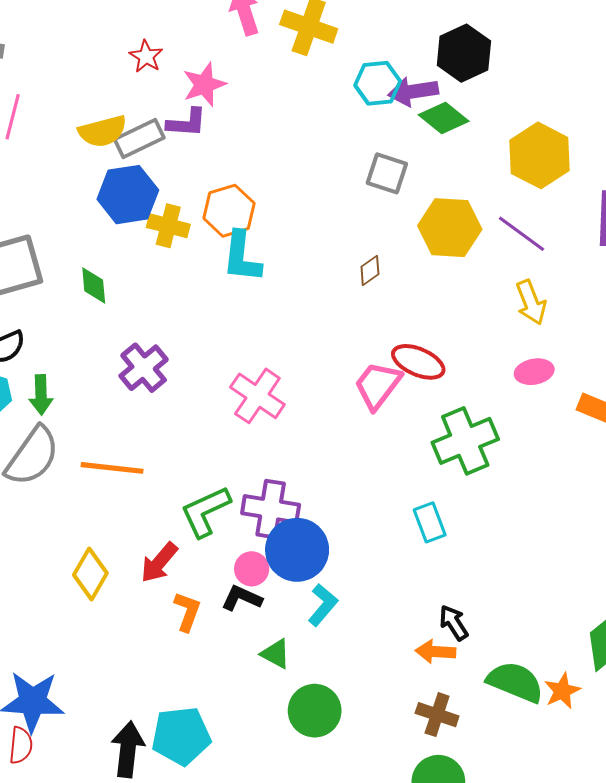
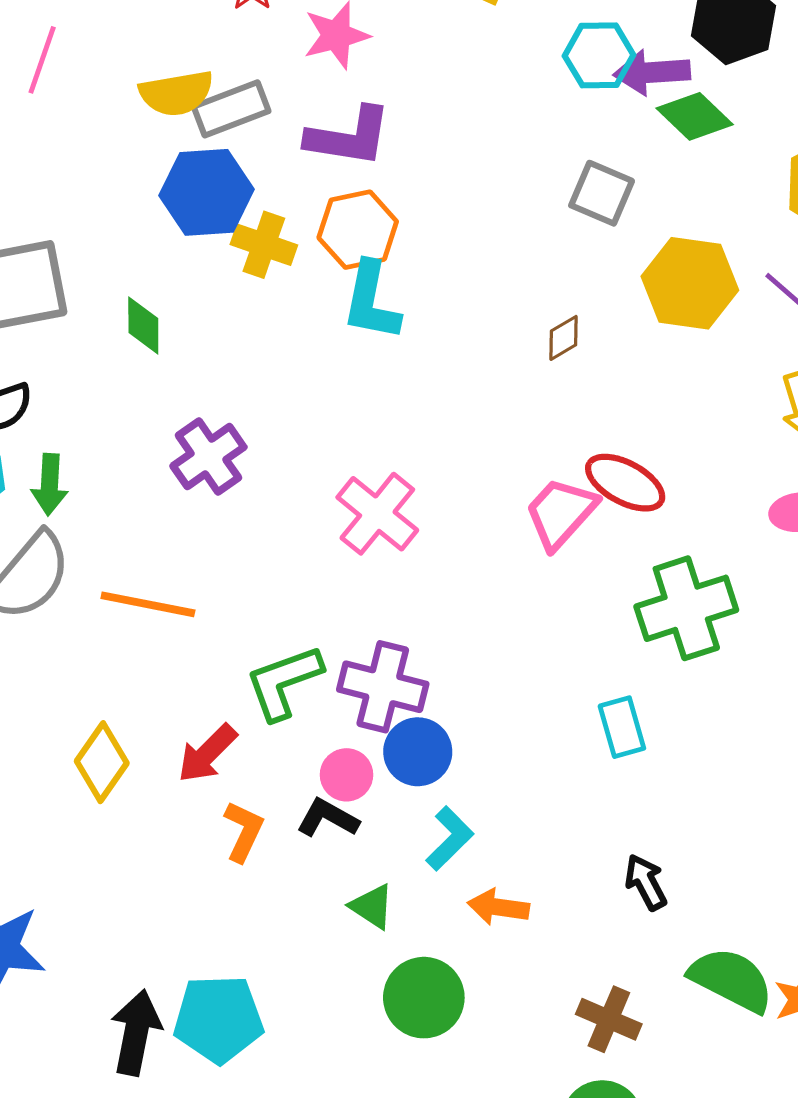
purple L-shape: (187, 123) -> (349, 137), moved, size x1.4
blue circle: (297, 550) -> (418, 752), size x0.7
orange arrow: (436, 652) -> (498, 907), moved

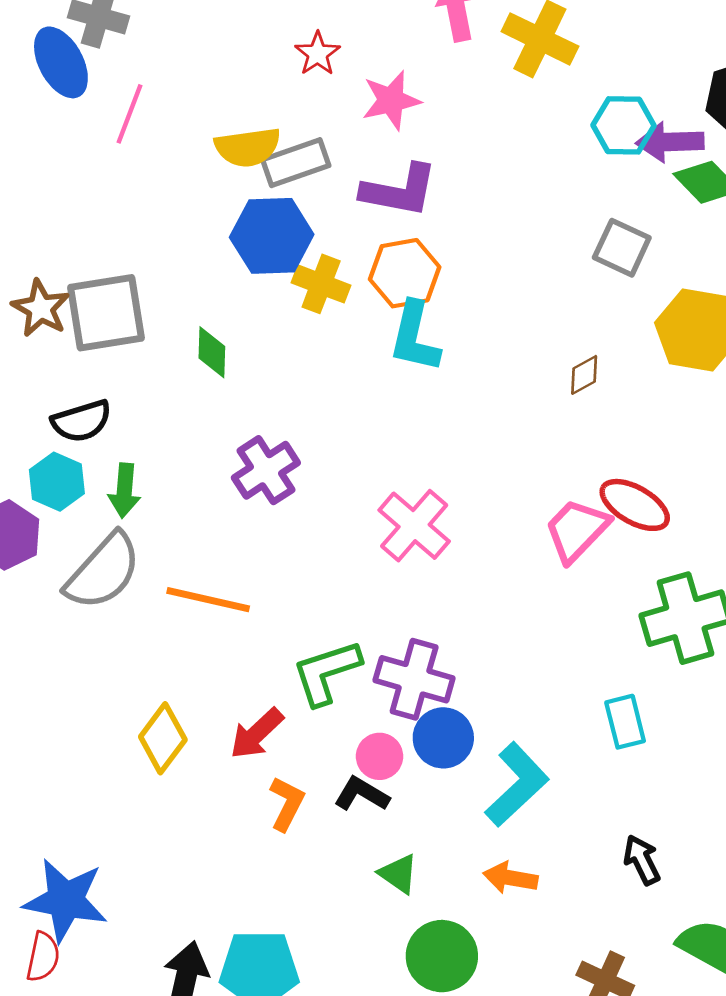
cyan L-shape: (450, 839) -> (517, 785), moved, size x1.5

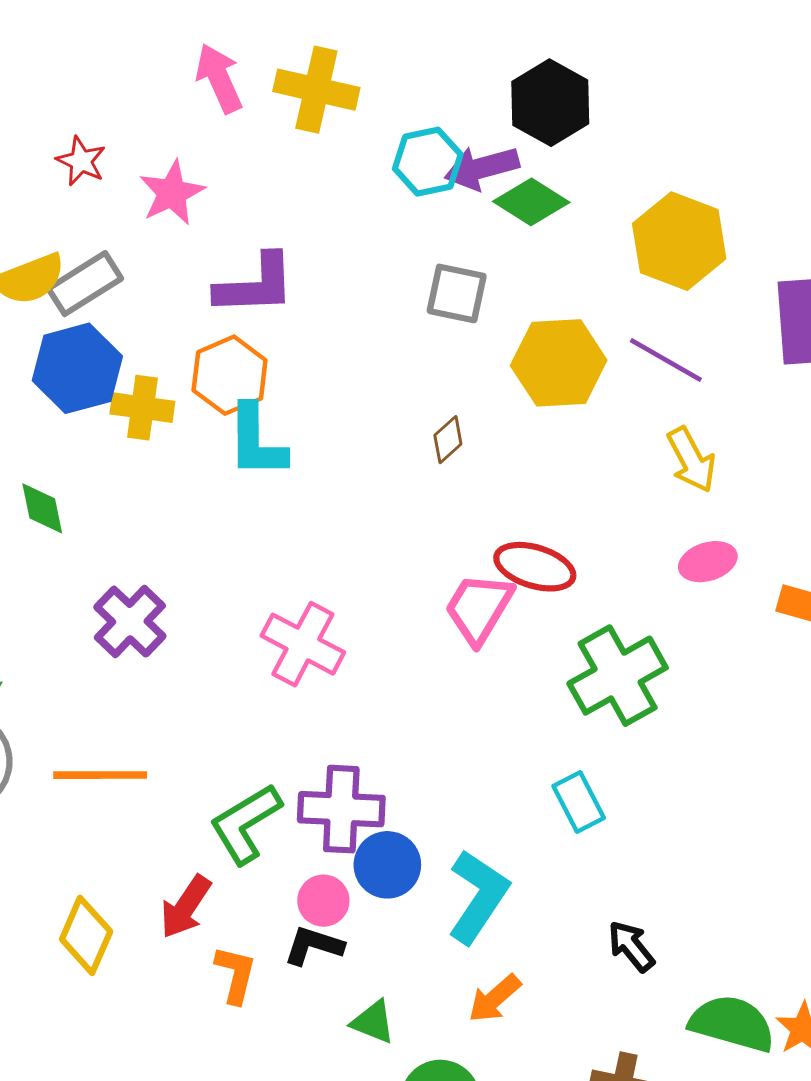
purple L-shape: (399, 191) -> (255, 285), moved
orange arrow: (510, 878) -> (495, 998), turned -38

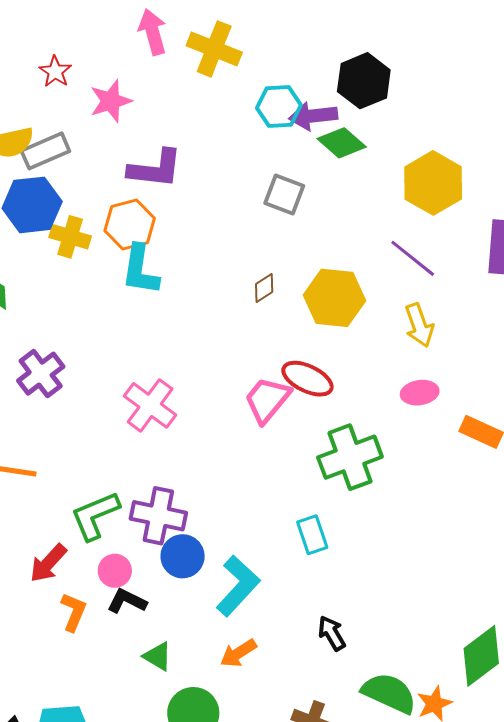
yellow hexagon: (559, 363) -> (334, 298), moved
pink circle: (323, 901) -> (115, 571), moved

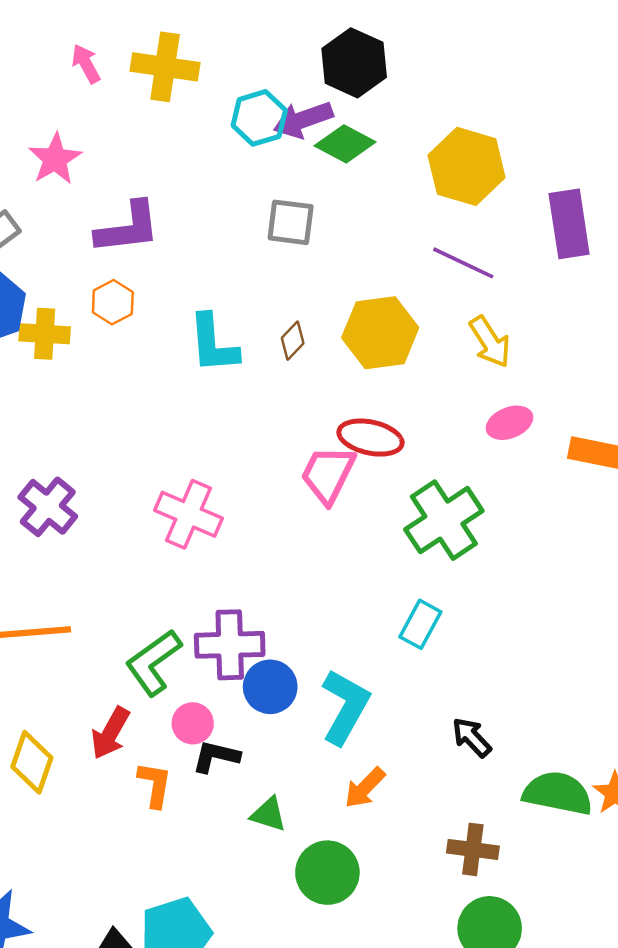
pink arrow: (153, 32) -> (86, 64), size x0.7
orange hexagon: (130, 225) -> (113, 302), size x0.7
cyan L-shape: (140, 270) -> (213, 344), moved
cyan rectangle: (312, 535) -> (420, 624), turned 60

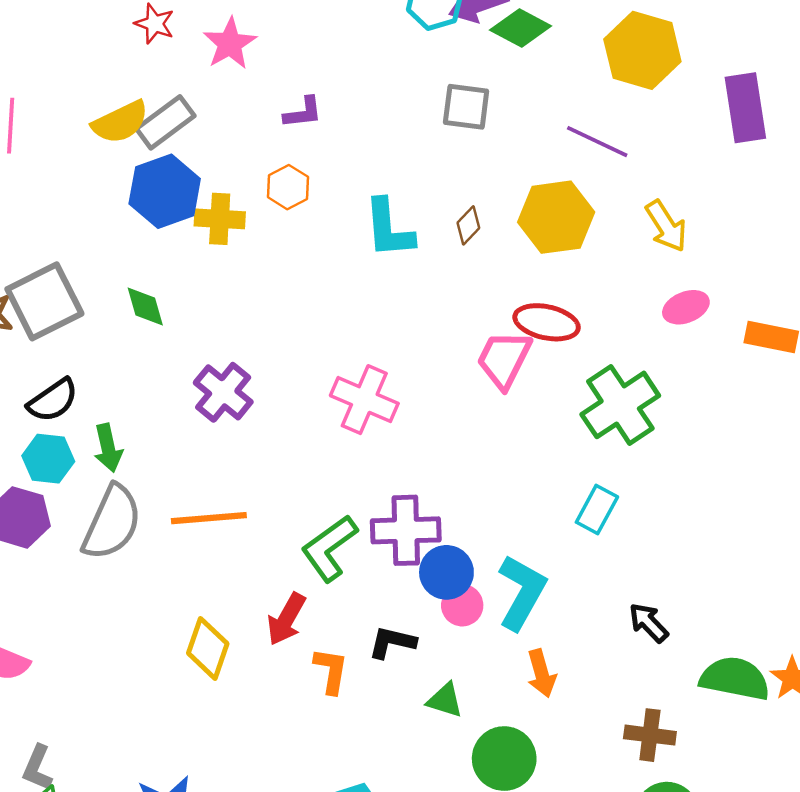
purple L-shape: (128, 228) -> (303, 112), size x0.6
purple line: (463, 263) -> (597, 142), moved
pink circle: (193, 723) -> (462, 605), moved
orange arrow: (365, 788) -> (541, 673), turned -60

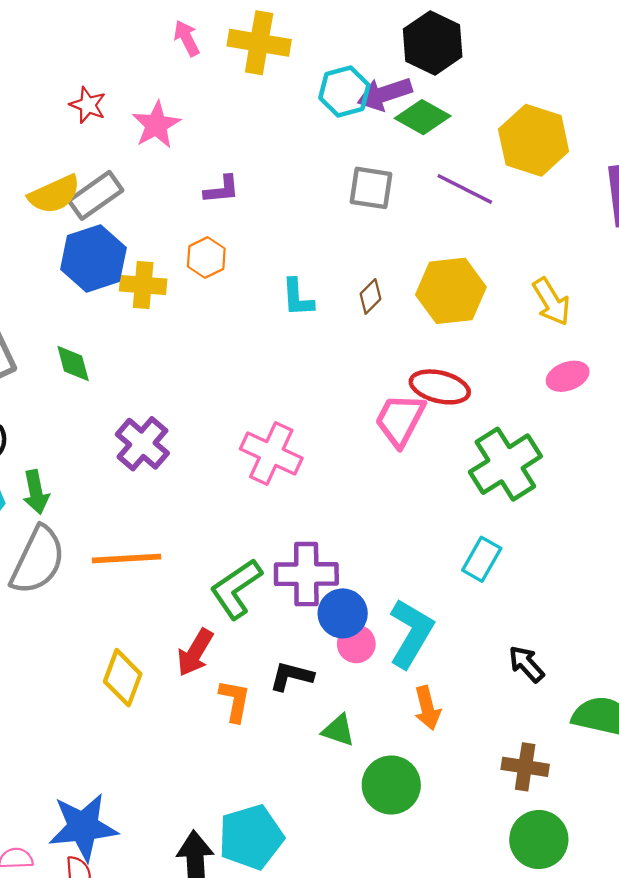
purple line: (597, 142) -> (465, 189), moved
cyan L-shape: (389, 229) -> (297, 298), size x0.7

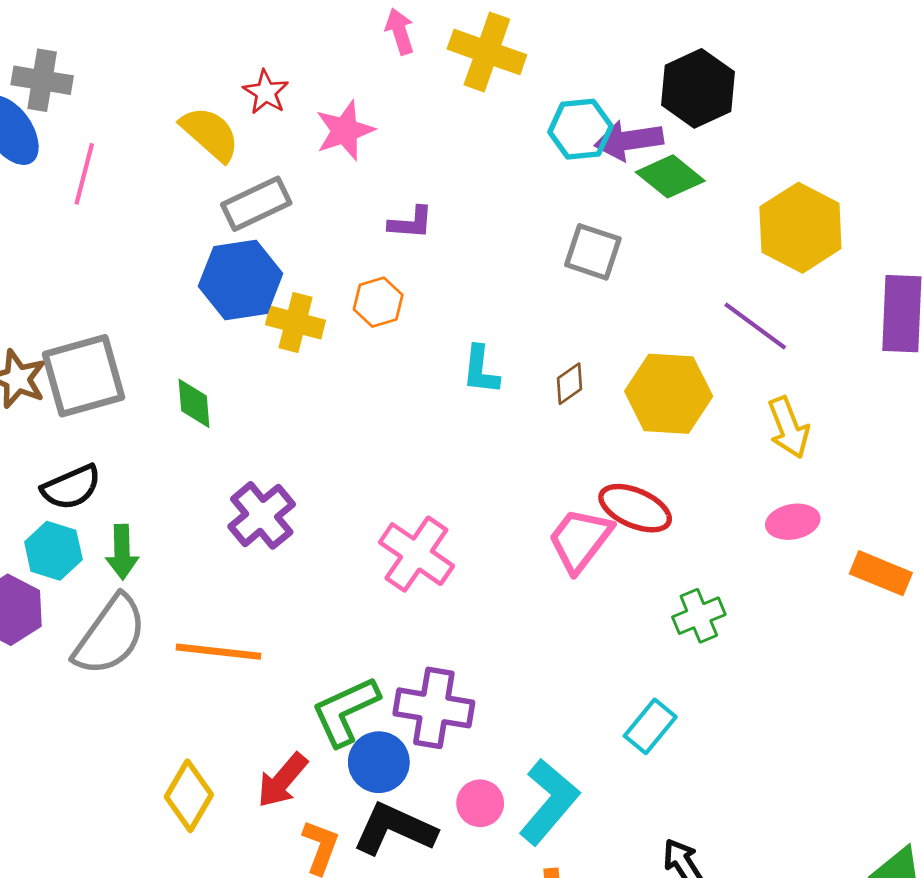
purple line: (465, 189) -> (755, 326), moved
yellow semicircle: (54, 194) -> (210, 134), moved, turned -124
green cross: (505, 464) -> (699, 616), size x0.6
blue circle: (343, 613) -> (379, 762), moved
black L-shape: (291, 676) -> (394, 829), size x1.5

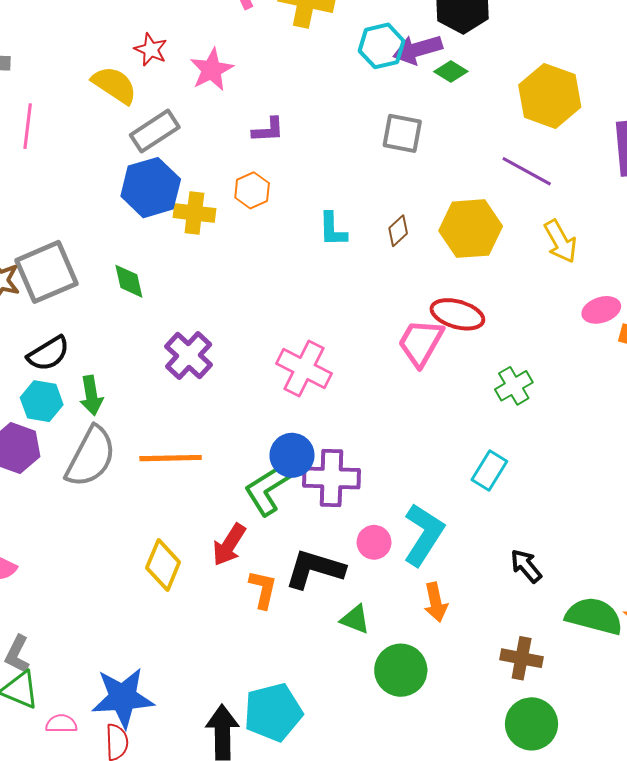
green diamond: (670, 176) -> (451, 72), size x0.7
pink ellipse: (793, 522) -> (601, 310), moved
blue circle: (379, 762) -> (292, 455), moved

